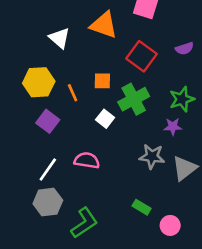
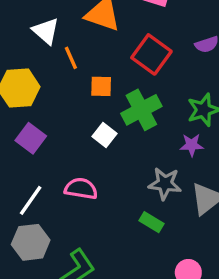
orange line: (73, 93) -> (71, 58), moved
green rectangle: (142, 207) -> (151, 222), moved

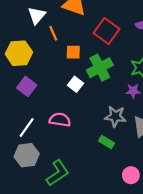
white triangle: (46, 31) -> (37, 16), turned 30

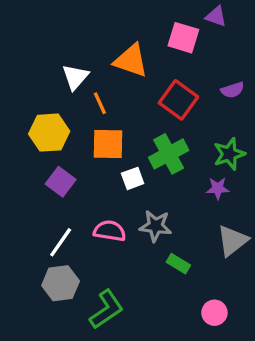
orange square: (73, 52) -> (108, 144), moved, size x1.5
white square: (75, 84) -> (133, 178), turned 32
gray star: (115, 116) -> (156, 226), moved

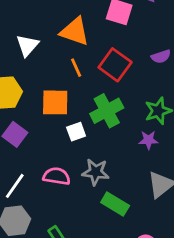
orange line: (100, 103) -> (76, 68), moved
green rectangle: (178, 264) -> (115, 204), size x1.4

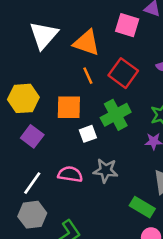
white triangle: (27, 45) -> (44, 35), moved, size x1.4
green rectangle: (115, 204) -> (142, 207), moved

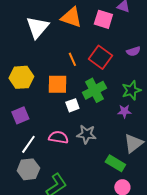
orange triangle: (87, 43) -> (71, 17), moved
purple square: (32, 136) -> (20, 115), moved, turned 30

